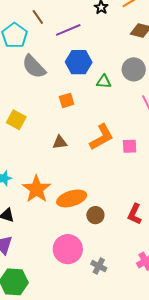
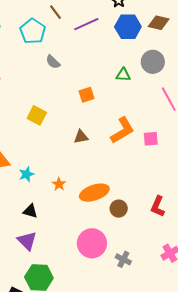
blue hexagon: (79, 62) -> (128, 27), moved
gray semicircle: (34, 67) -> (53, 62), size x0.6
orange star: (36, 189) -> (59, 184), size x0.5

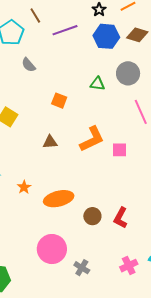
orange square: (87, 95) -> (59, 101), turned 35
brown circle: (119, 209) -> (92, 216), moved

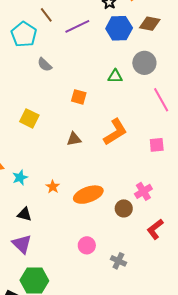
pink square: (119, 150) -> (157, 145), moved
red L-shape: (121, 218) -> (155, 229), moved, turned 30
pink circle: (52, 249) -> (87, 245), size x0.6
pink cross: (129, 266) -> (143, 191), moved

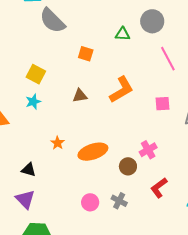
gray semicircle: (45, 65) -> (52, 21), size x1.8
cyan star: (20, 177) -> (33, 102), moved
gray cross: (118, 261) -> (119, 201), moved

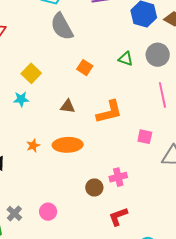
orange ellipse: (93, 152) -> (68, 145), moved
gray cross: (119, 201) -> (14, 213), moved

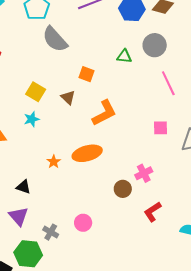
brown triangle: (68, 106) -> (68, 98), moved, turned 49
orange L-shape: (109, 112) -> (104, 113), moved

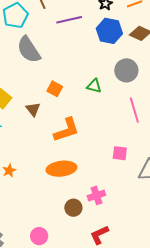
green triangle: (124, 56) -> (94, 86), moved
orange ellipse: (87, 153) -> (61, 169), moved
pink circle: (83, 223) -> (39, 236), moved

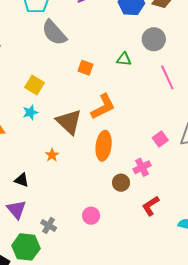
brown triangle: (33, 109) -> (69, 122), moved, size x1.8
pink square: (120, 153) -> (160, 139), moved, turned -35
orange ellipse: (61, 169) -> (104, 146), turned -68

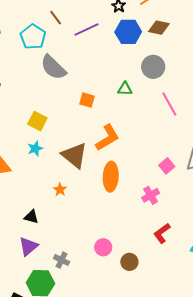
brown circle: (121, 183) -> (129, 262), moved
purple triangle: (17, 209) -> (28, 246), turned 35

